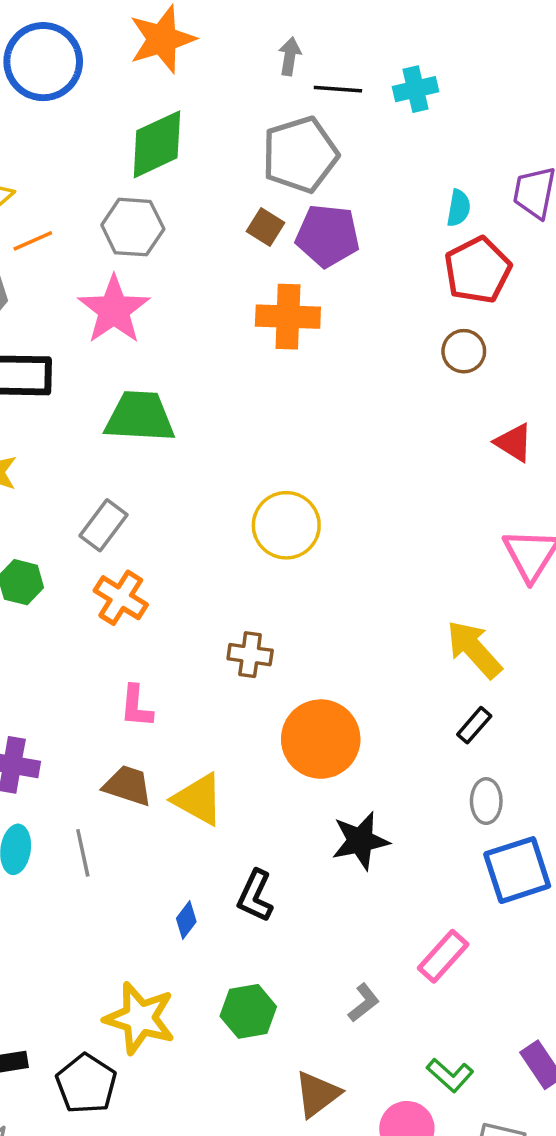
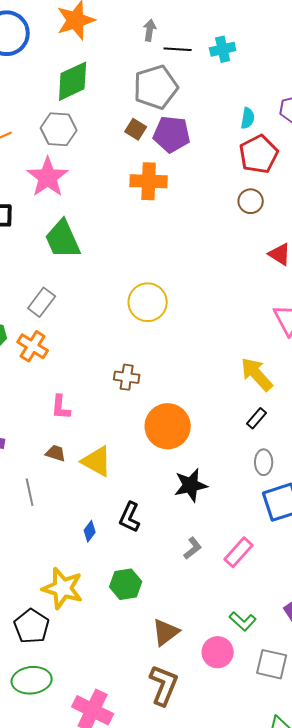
green trapezoid: (140, 417) -> (63, 239), turned -117
orange cross: (121, 598) -> (33, 346), moved
brown trapezoid: (128, 786) -> (56, 453), size x0.7
gray L-shape: (364, 1003) -> (193, 548), moved

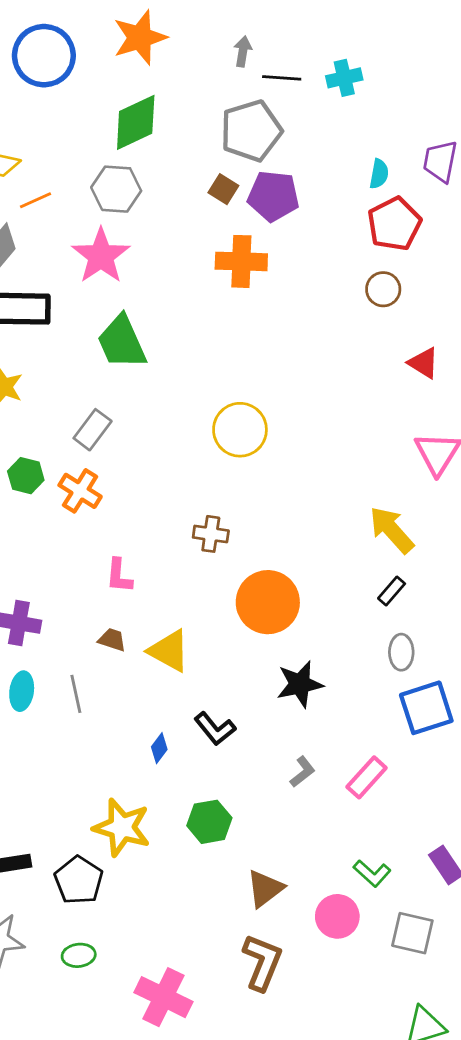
black L-shape: (130, 517) -> (215, 729), turned -64
green ellipse: (32, 680) -> (79, 955), size x0.6

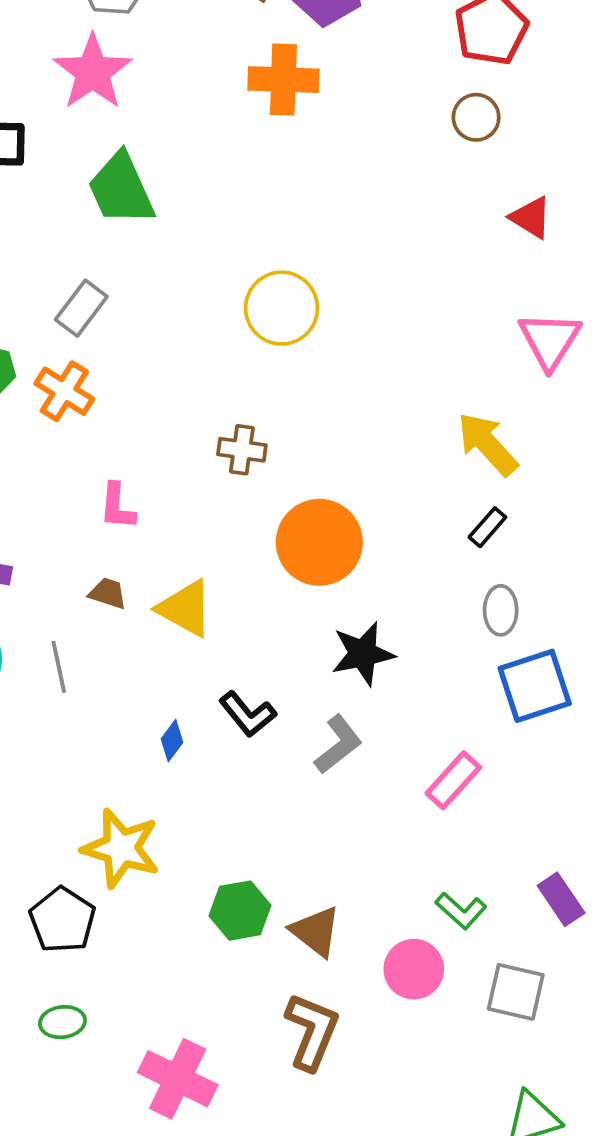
gray L-shape: (303, 772) -> (338, 744), moved, size x1.4
green hexagon: (209, 822) -> (240, 911), moved
brown triangle: (265, 889) -> (316, 931), turned -45

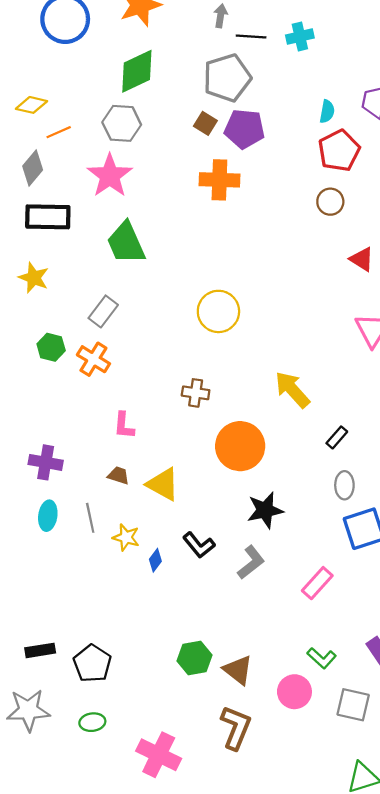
yellow arrow: (487, 444) -> (292, 390), moved
yellow star: (121, 848) -> (126, 537), moved, size x0.6

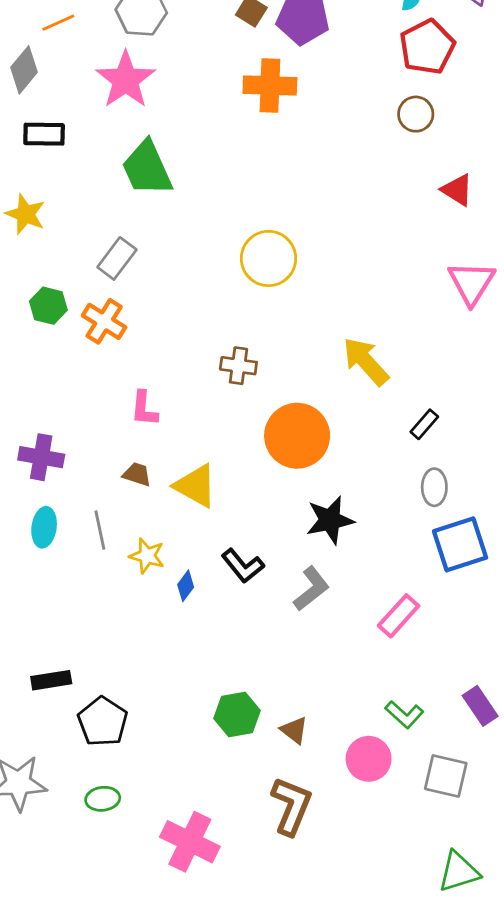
black rectangle: (48, 217) -> (44, 134), size x0.7
black rectangle: (40, 650) -> (51, 680), moved
brown triangle: (238, 670) -> (294, 730), size x0.7

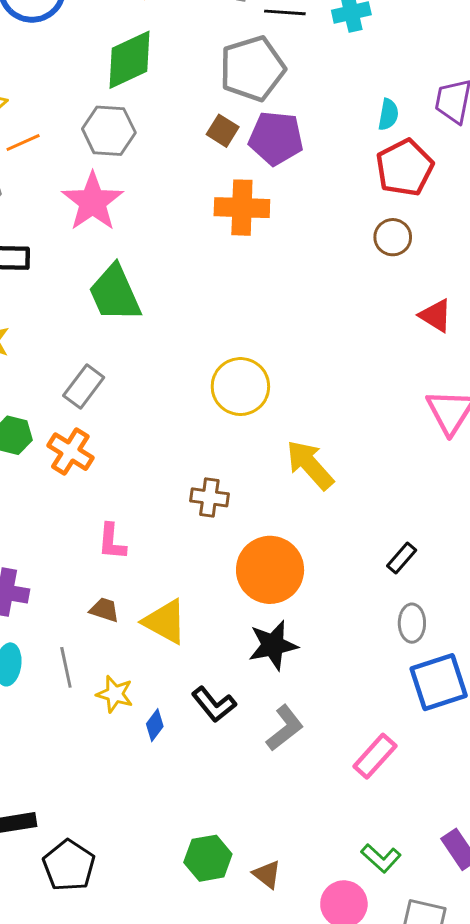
yellow arrow: (366, 361) -> (310, 465), moved
black star: (330, 520) -> (273, 645), moved

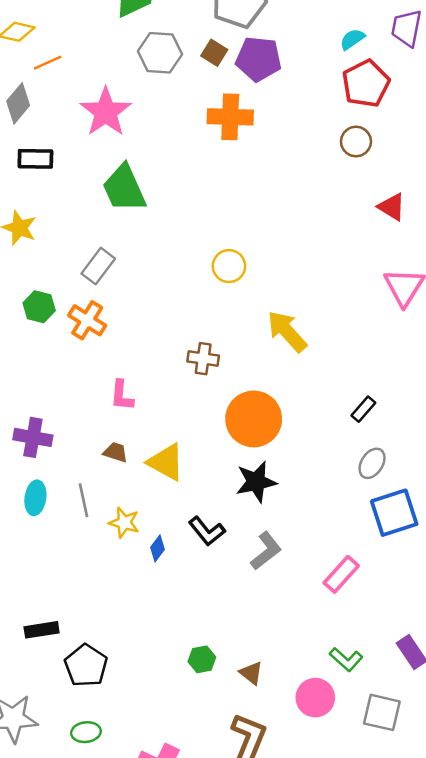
cyan semicircle: (388, 114) -> (352, 39), turned -135
gray hexagon: (109, 131) -> (160, 53), moved
yellow circle: (240, 387) -> (229, 266), size x0.7
gray ellipse: (412, 623) -> (372, 463), turned 32
green hexagon: (208, 858) -> (202, 659), size x0.7

